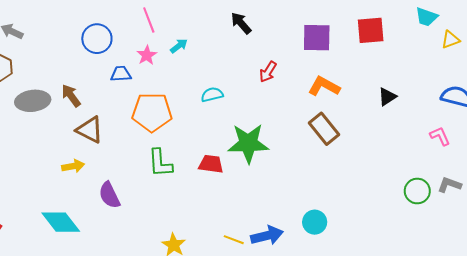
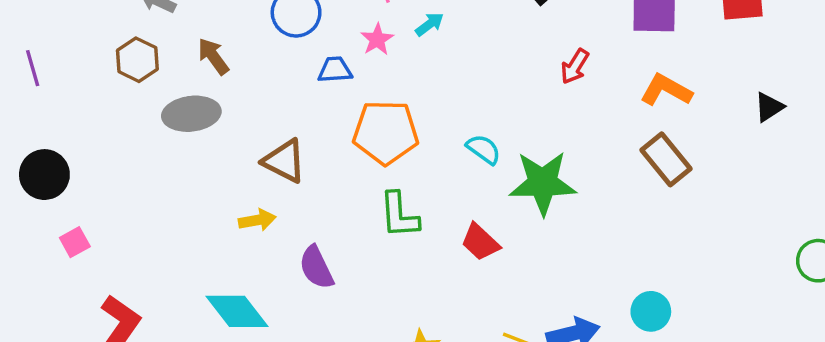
cyan semicircle: (212, 95) -> (484, 149), moved, turned 50
brown arrow: (71, 96) -> (213, 56), moved
red trapezoid: (211, 164) -> (480, 242), moved, turned -145

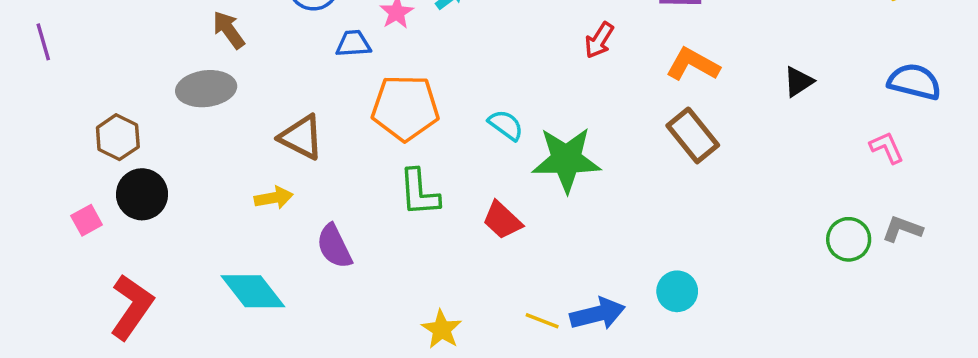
brown hexagon: (137, 60) -> (118, 137), moved
black circle: (44, 175) -> (142, 194), moved

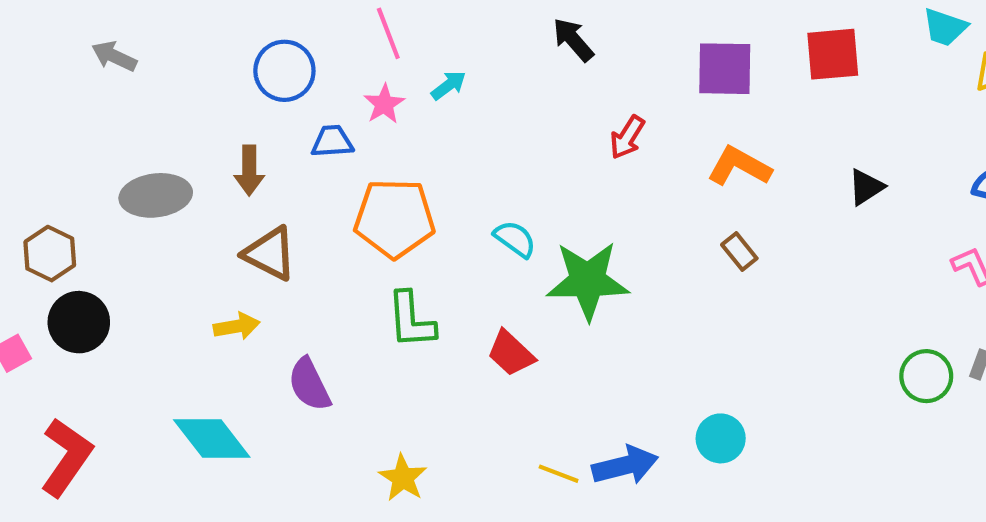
brown arrow: (229, 30) -> (249, 170), moved, turned -144
brown rectangle: (693, 135) -> (739, 251), size x0.6
yellow star: (442, 329) -> (403, 478), moved

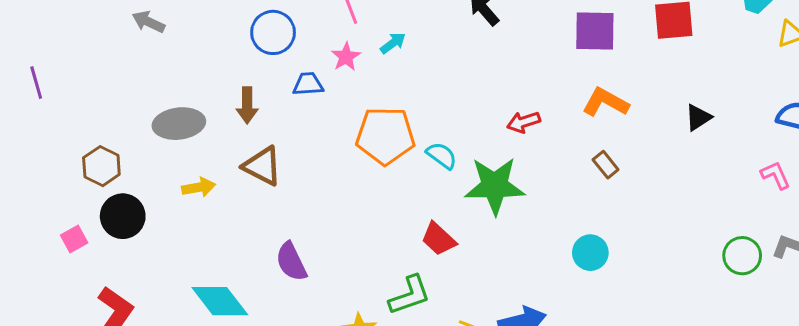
red arrow: (627, 137) -> (524, 122), moved, turned 40
orange pentagon: (395, 218) -> (385, 136), moved
green L-shape: (411, 320) -> (410, 295), moved, turned -105
yellow arrow: (237, 326) -> (199, 187), moved
cyan circle: (721, 438) -> (590, 253), moved

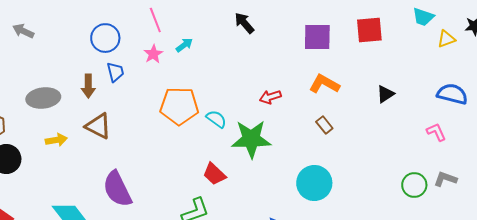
blue trapezoid: (308, 84) -> (115, 72), moved, turned 80
cyan circle: (590, 253) -> (314, 183), size x1.5
purple semicircle: (291, 262) -> (117, 189), size x1.4

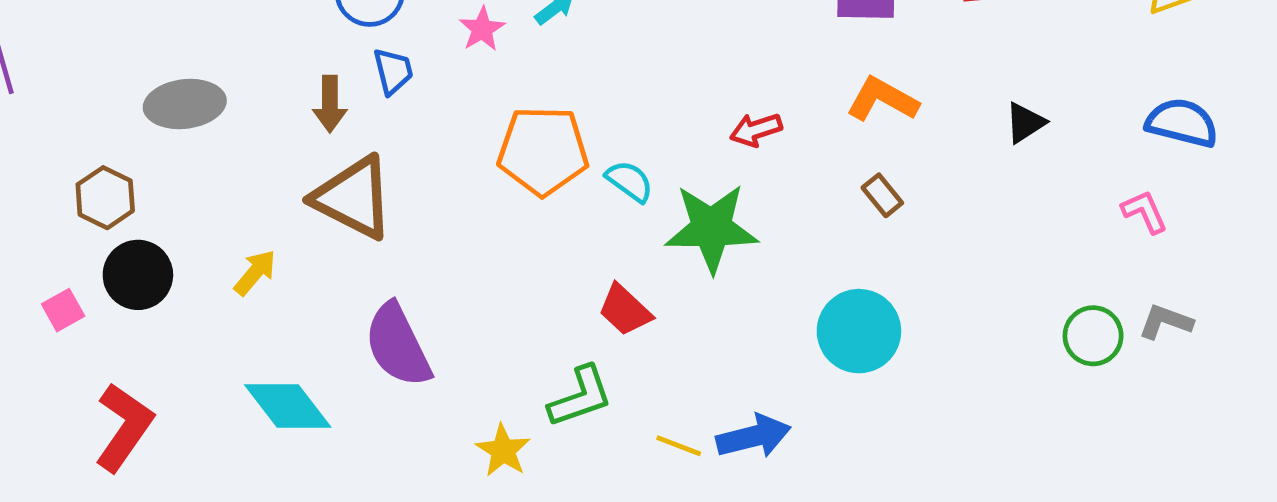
gray ellipse: (43, 98) -> (185, 104), moved
brown triangle: (98, 126) -> (353, 198), size x1.4
yellow arrow: (56, 140) -> (255, 273), moved, turned -40

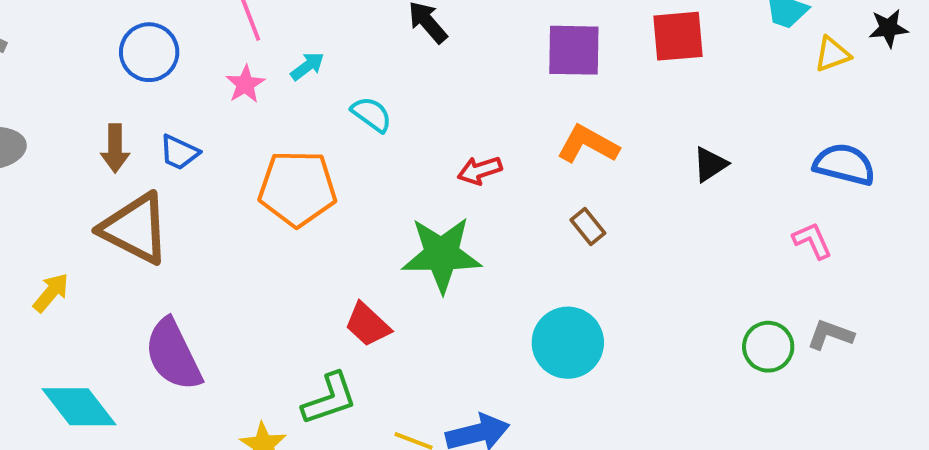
blue trapezoid: (393, 71) -> (179, 152), moved, turned 129
cyan semicircle: (630, 181) -> (372, 114), moved

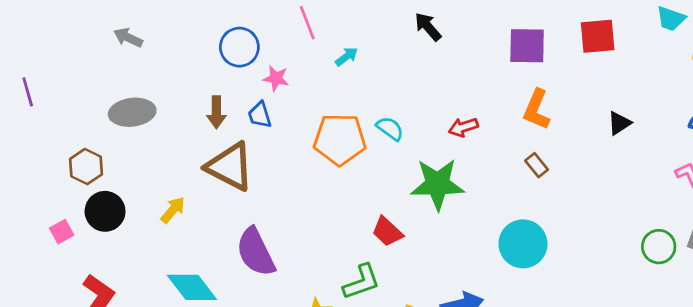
pink star: (245, 84) -> (276, 78), moved, turned -30
cyan semicircle: (372, 114) -> (390, 129), moved
orange L-shape: (588, 144) -> (537, 110), turned -96
blue trapezoid: (179, 152) -> (260, 115), turned 48

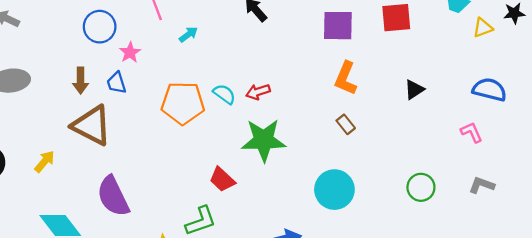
pink star: (276, 78) -> (130, 52), turned 30
red arrow: (463, 127) -> (258, 92), moved
green circle: (659, 247) -> (421, 187), moved

